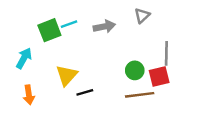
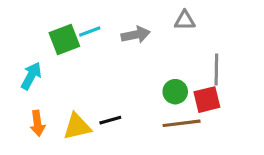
gray triangle: (142, 16) -> (185, 20), turned 42
yellow triangle: (67, 75) -> (77, 126), moved, turned 35

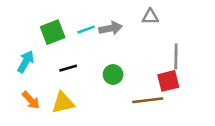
cyan line: (90, 32) -> (86, 30), moved
green circle: (175, 92) -> (113, 74), moved
black line: (110, 120) -> (68, 68), moved
orange arrow: (37, 123) -> (31, 100), turned -36

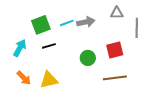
gray line: (176, 57) -> (137, 28), moved
black line: (68, 68) -> (49, 46), moved
red square: (168, 81) -> (115, 50), moved

